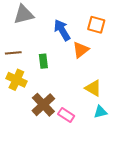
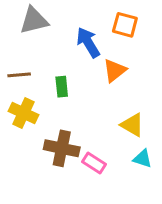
orange square: (96, 25) -> (125, 25), moved
brown cross: (43, 105) -> (62, 148), turned -35
cyan triangle: (100, 112) -> (143, 159), turned 32

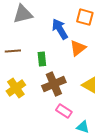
yellow cross: (24, 113) -> (16, 88), moved, turned 30
brown cross: (62, 148) -> (54, 84), moved, turned -35
cyan triangle: (143, 159) -> (83, 127), moved

